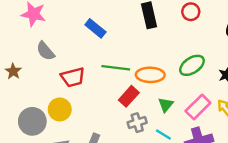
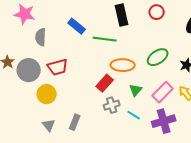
gray semicircle: (45, 51) -> (41, 37), moved, turned 42
green line: (116, 68) -> (105, 39), moved
gray circle: (32, 121) -> (29, 70), moved

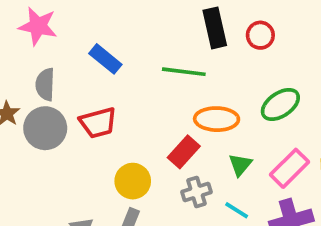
red circle: (157, 12) -> (260, 35), moved
blue rectangle: (77, 26) -> (105, 59), moved
gray semicircle: (41, 37) -> (45, 84), moved
yellow circle: (47, 94) -> (133, 181), moved

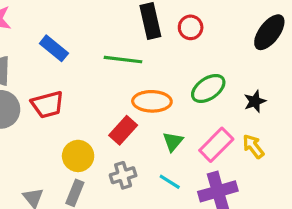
gray cross: (197, 192) -> (123, 175), moved

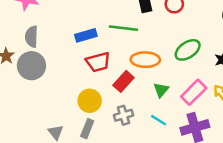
blue rectangle: (54, 48) -> (86, 35), moved, turned -55
red trapezoid: (47, 105) -> (98, 62), moved

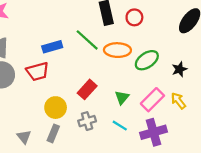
green line: (123, 28) -> (87, 40), turned 35
orange ellipse: (145, 60) -> (117, 50), moved
red trapezoid: (98, 62) -> (37, 71), moved

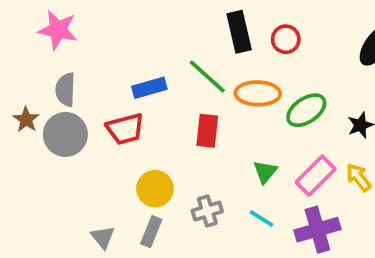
red rectangle: (87, 89) -> (207, 131), moved, turned -36

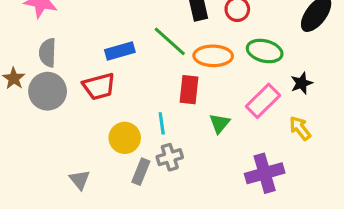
green ellipse: (306, 110) -> (265, 51), moved, turned 48
red rectangle: (207, 131) -> (189, 90), moved
pink rectangle: (316, 176) -> (263, 101), moved
cyan line: (261, 218) -> (162, 123), moved, turned 50
gray rectangle: (151, 232) -> (141, 172), moved

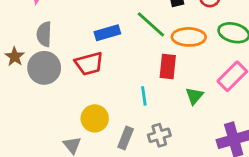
yellow circle: (125, 138) -> (95, 118), moved
gray cross: (170, 157) -> (159, 135), moved

